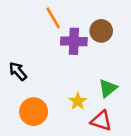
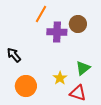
orange line: (53, 18) -> (41, 14), turned 60

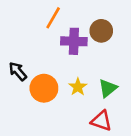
yellow star: (60, 78) -> (78, 87), moved
orange circle: (26, 86) -> (44, 88), moved

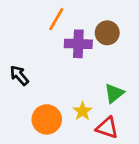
yellow star: (78, 87) -> (82, 111), moved
orange circle: (44, 88) -> (47, 119), moved

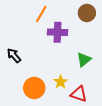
brown circle: (107, 33) -> (87, 13), moved
green triangle: (114, 93) -> (84, 60), moved

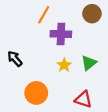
yellow star: (61, 82) -> (64, 65), moved

